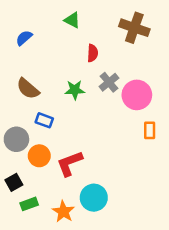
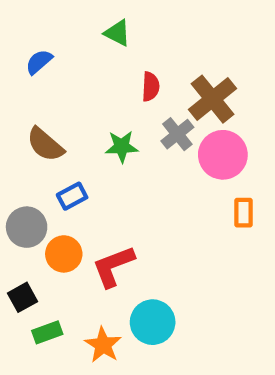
brown cross: (134, 28) -> (213, 99), moved, turned 32
blue rectangle: (44, 120) -> (72, 196), turned -48

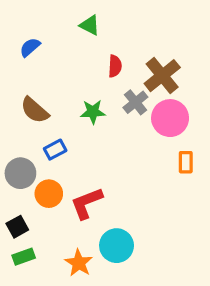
green rectangle: (47, 332) -> (24, 257), moved

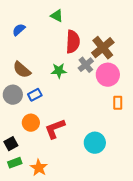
red semicircle: (115, 66) -> (73, 42), size x1.6
gray circle: (20, 173) -> (13, 95), moved
cyan circle: (117, 246) -> (95, 143), moved
orange star: (79, 263) -> (39, 168), moved

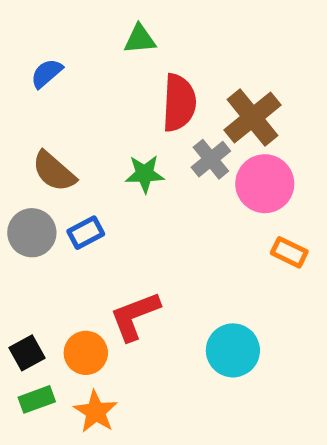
green triangle: (57, 16) -> (140, 39), turned -32
orange rectangle: (118, 103) -> (289, 252), turned -64
orange circle: (31, 123) -> (86, 353), moved

